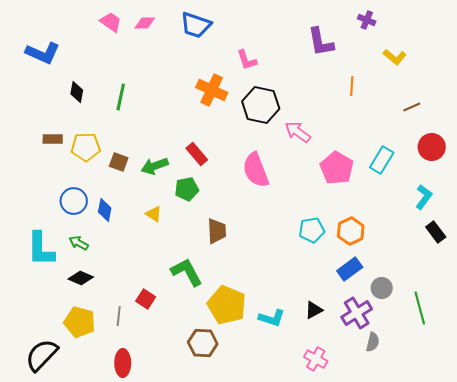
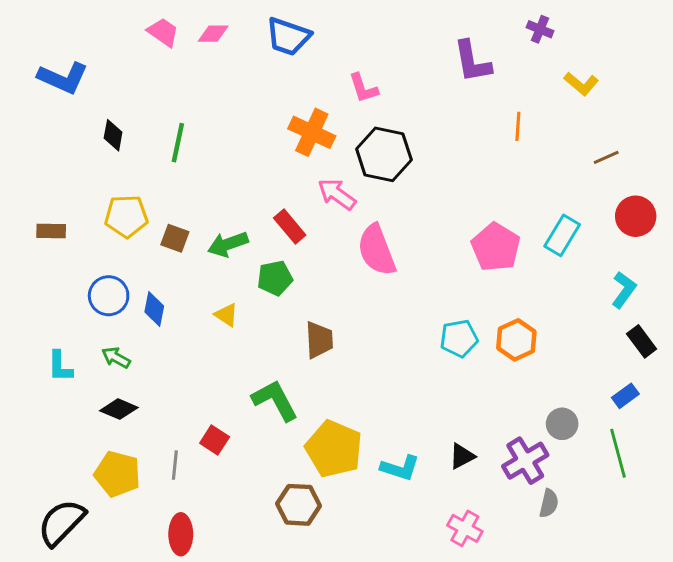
pink arrow: (298, 132) -> (337, 194), moved
brown rectangle: (53, 139) -> (51, 231), moved
cyan L-shape: (41, 249) -> (60, 366), size x0.6
blue rectangle: (350, 269) -> (625, 396), moved, size x0.7

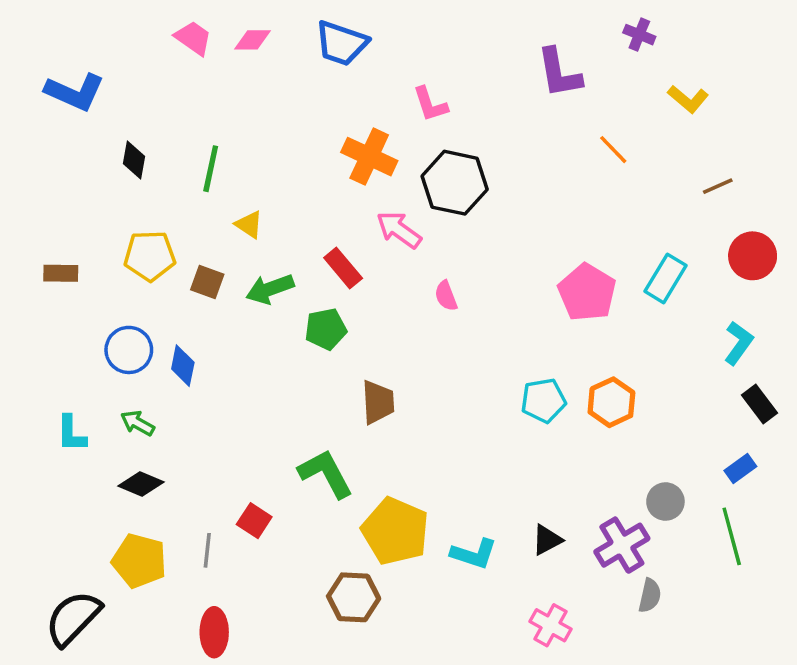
orange line: (518, 126) -> (613, 150), turned -48
pink semicircle: (377, 250) -> (446, 296), size x0.5
yellow triangle: (226, 315) -> (249, 224), moved

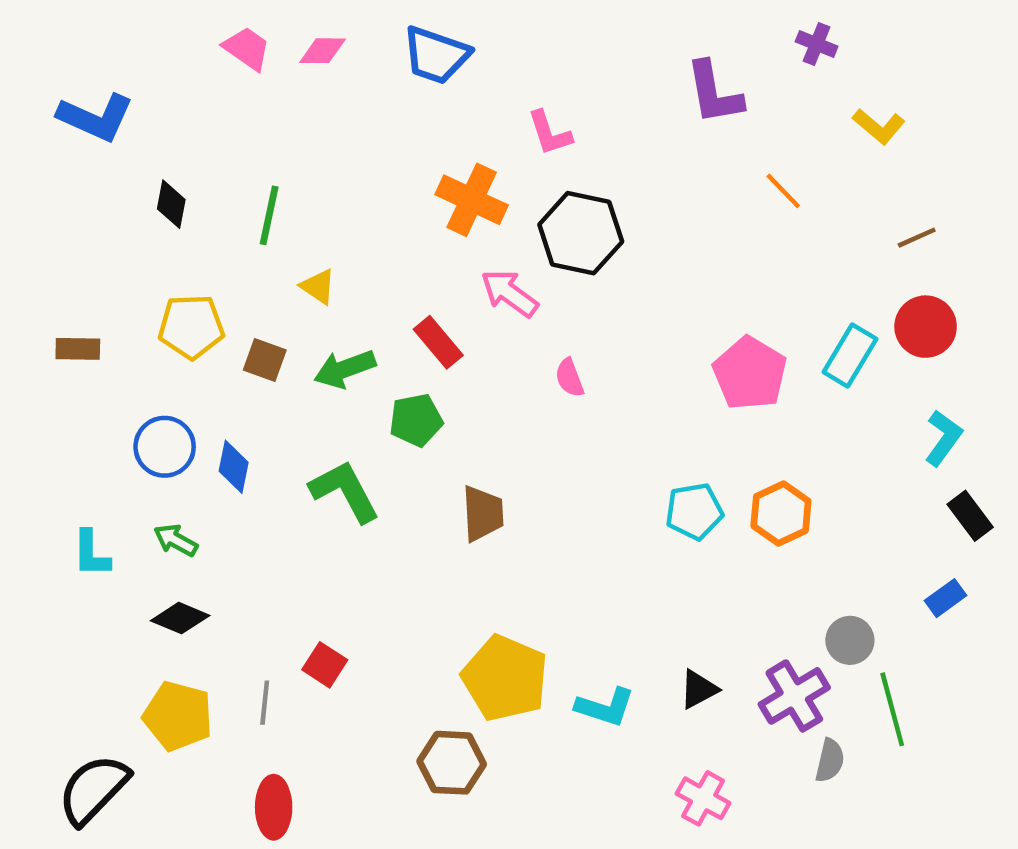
red circle: (753, 256) -> (926, 327), moved
green L-shape: (326, 474) -> (345, 491), moved
green line: (732, 536) -> (892, 709), moved

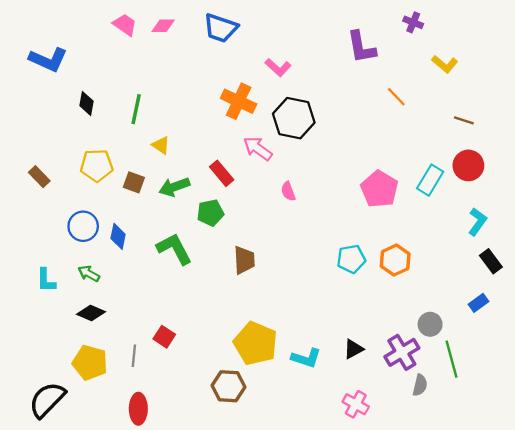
pink L-shape: (550, 133) -> (278, 67), turned -30
brown line: (917, 238) -> (464, 120), turned 42
brown rectangle: (78, 349) -> (39, 177), turned 45

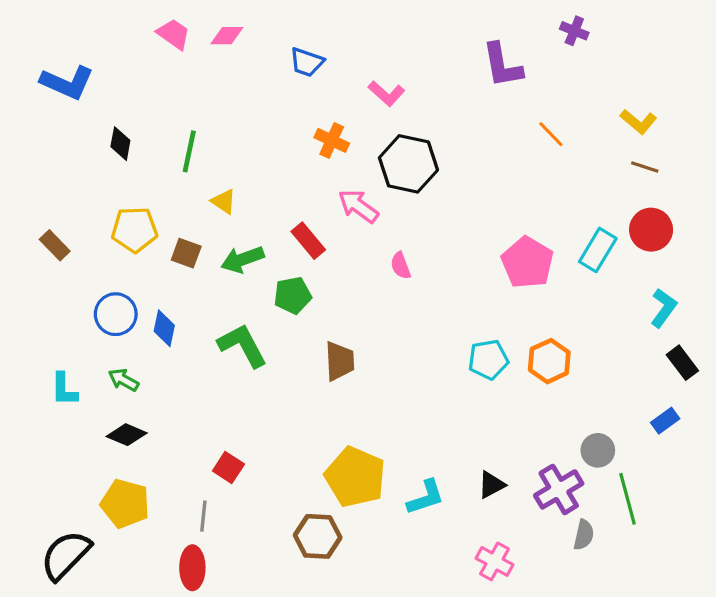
blue trapezoid: (221, 28) -> (307, 62), moved, size x0.7
yellow L-shape: (445, 64) -> (639, 122), moved
orange cross: (239, 101) -> (332, 140), size x0.7
gray line: (134, 356) -> (203, 516), moved
cyan L-shape: (306, 358) -> (426, 497), turned -36

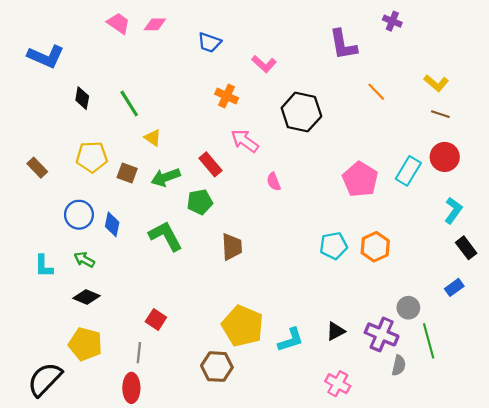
green line: (189, 151) -> (129, 103), turned -44
black hexagon: (408, 164) -> (301, 112), moved
purple cross: (559, 489) -> (382, 334), turned -36

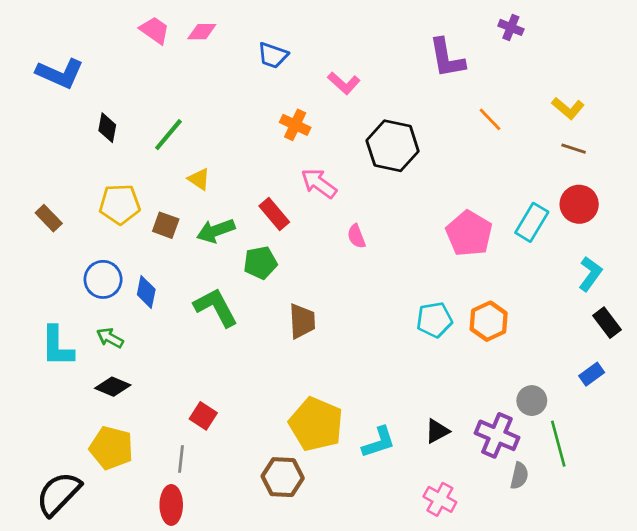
green line: (129, 103) -> (168, 135), turned 72
cyan L-shape: (44, 266) -> (57, 346), size x1.4

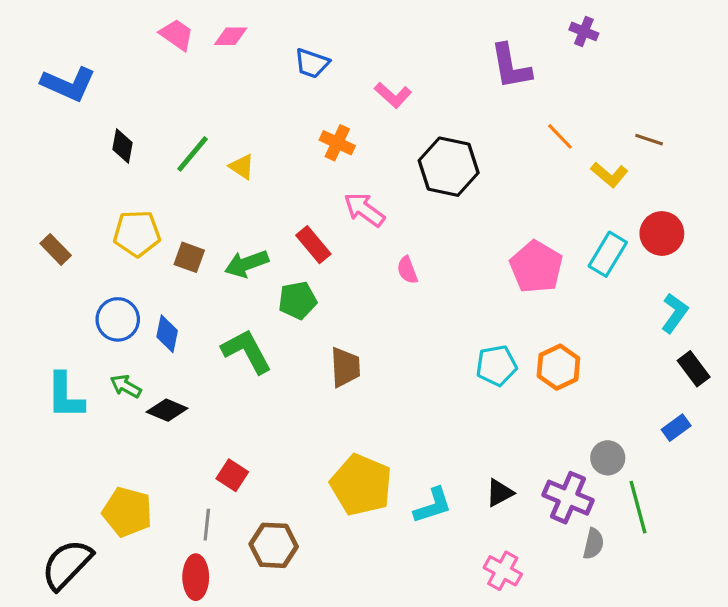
yellow L-shape: (568, 108) -> (609, 175), moved
brown line: (574, 149) -> (649, 140), moved
yellow triangle: (199, 179) -> (242, 167), moved
black diamond: (113, 387) -> (167, 410), moved
brown hexagon: (283, 477) -> (274, 545), moved

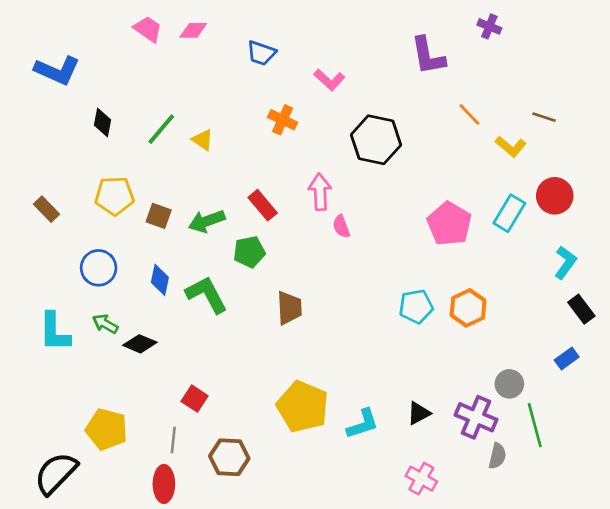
pink arrow: (364, 210) -> (320, 192), moved, turned 51
blue diamond: (167, 334) -> (160, 280), moved

